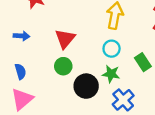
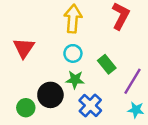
green circle: (63, 66) -> (26, 108), moved

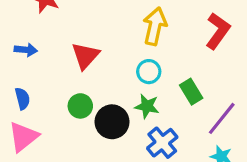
green circle: (26, 108) -> (80, 106), moved

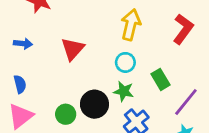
green circle: (80, 106) -> (66, 114), moved

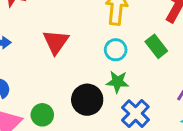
green rectangle: (161, 79) -> (156, 46), moved
green circle: (66, 114) -> (42, 115), moved

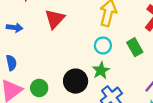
red triangle: (56, 42) -> (55, 19), moved
green star: (118, 82) -> (101, 70), turned 30

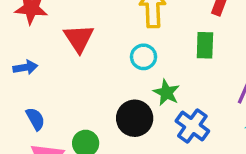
cyan circle: (103, 45) -> (144, 57), moved
green rectangle: (135, 47) -> (205, 45), turned 48

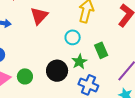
green rectangle: (205, 45) -> (101, 50), moved, turned -42
blue cross: (192, 126) -> (88, 85), turned -30

